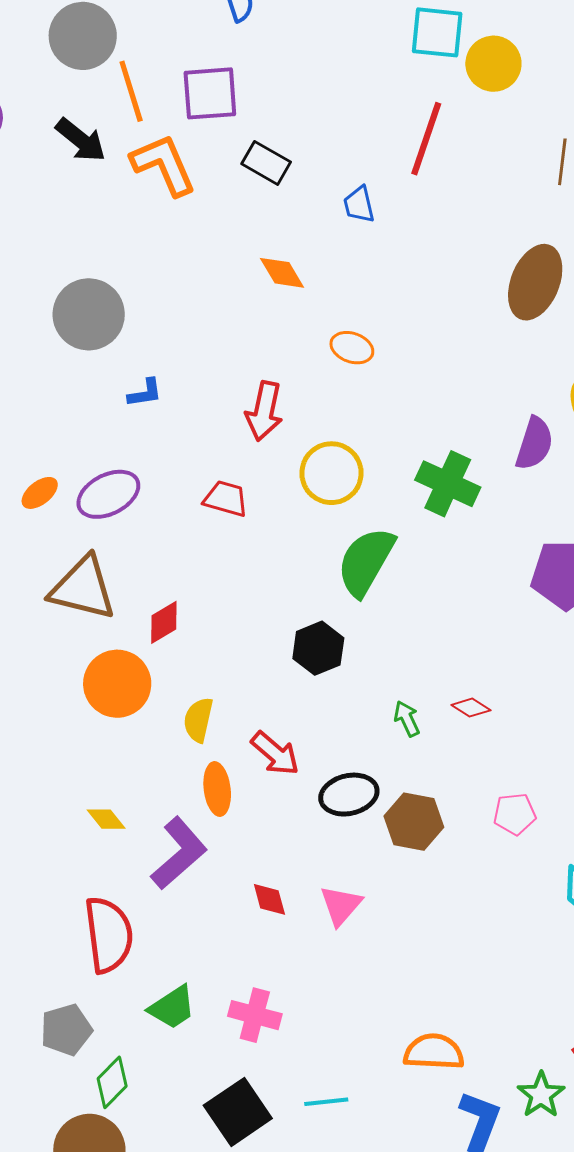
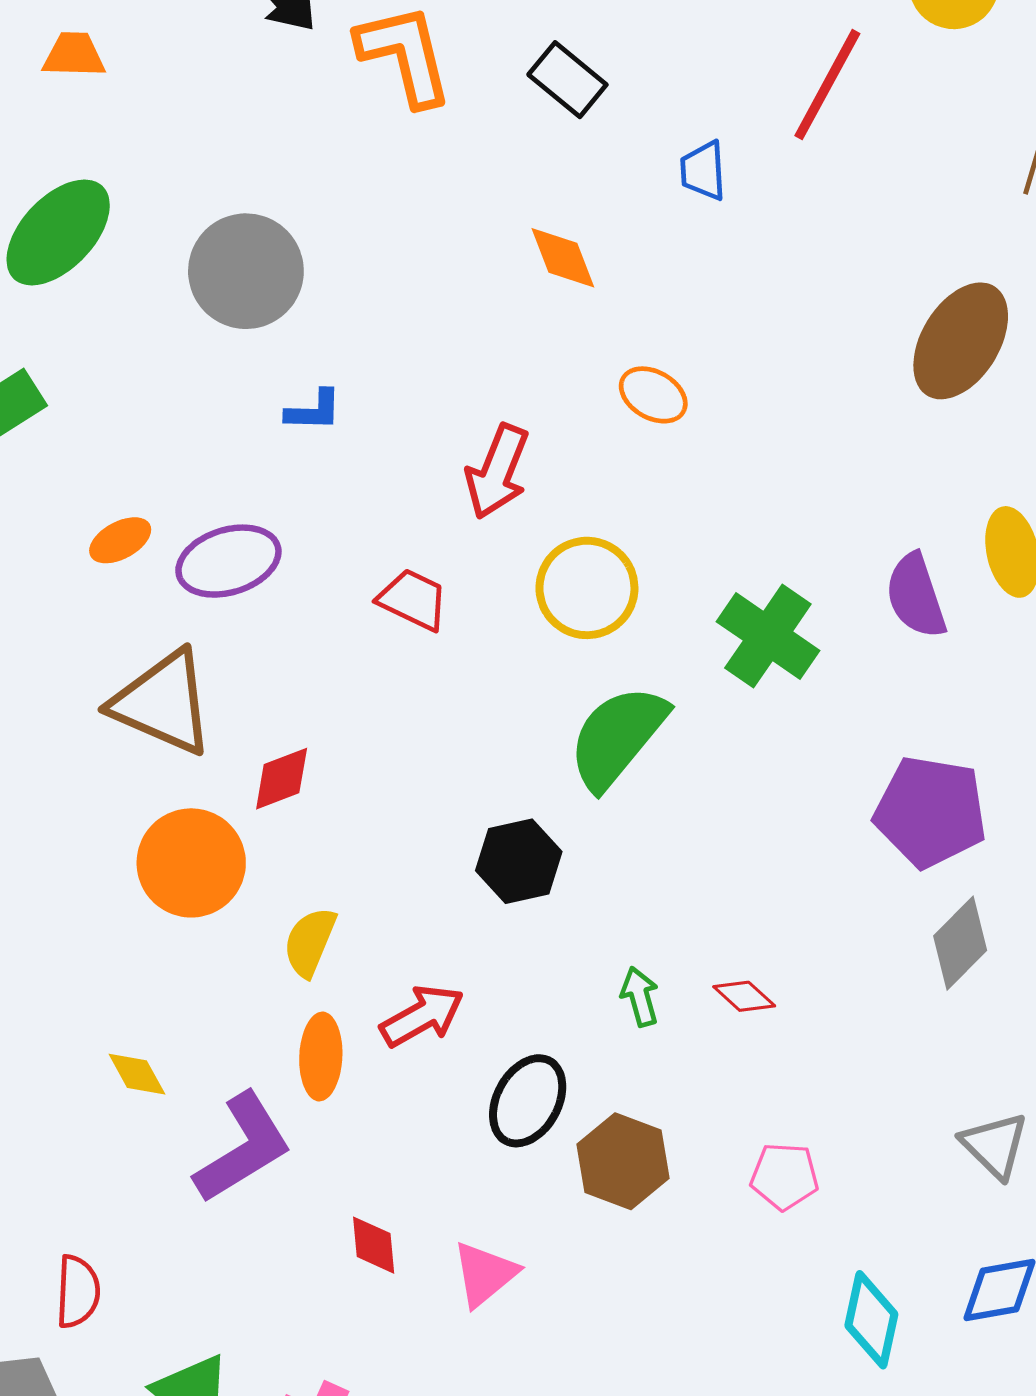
purple semicircle: (534, 444) -> (916, 596), turned 134
red arrow: (275, 753) -> (422, 1016), turned -80
black ellipse: (349, 795) -> (528, 1101), turned -58
red semicircle: (109, 935) -> (78, 1292), moved, size x0.6

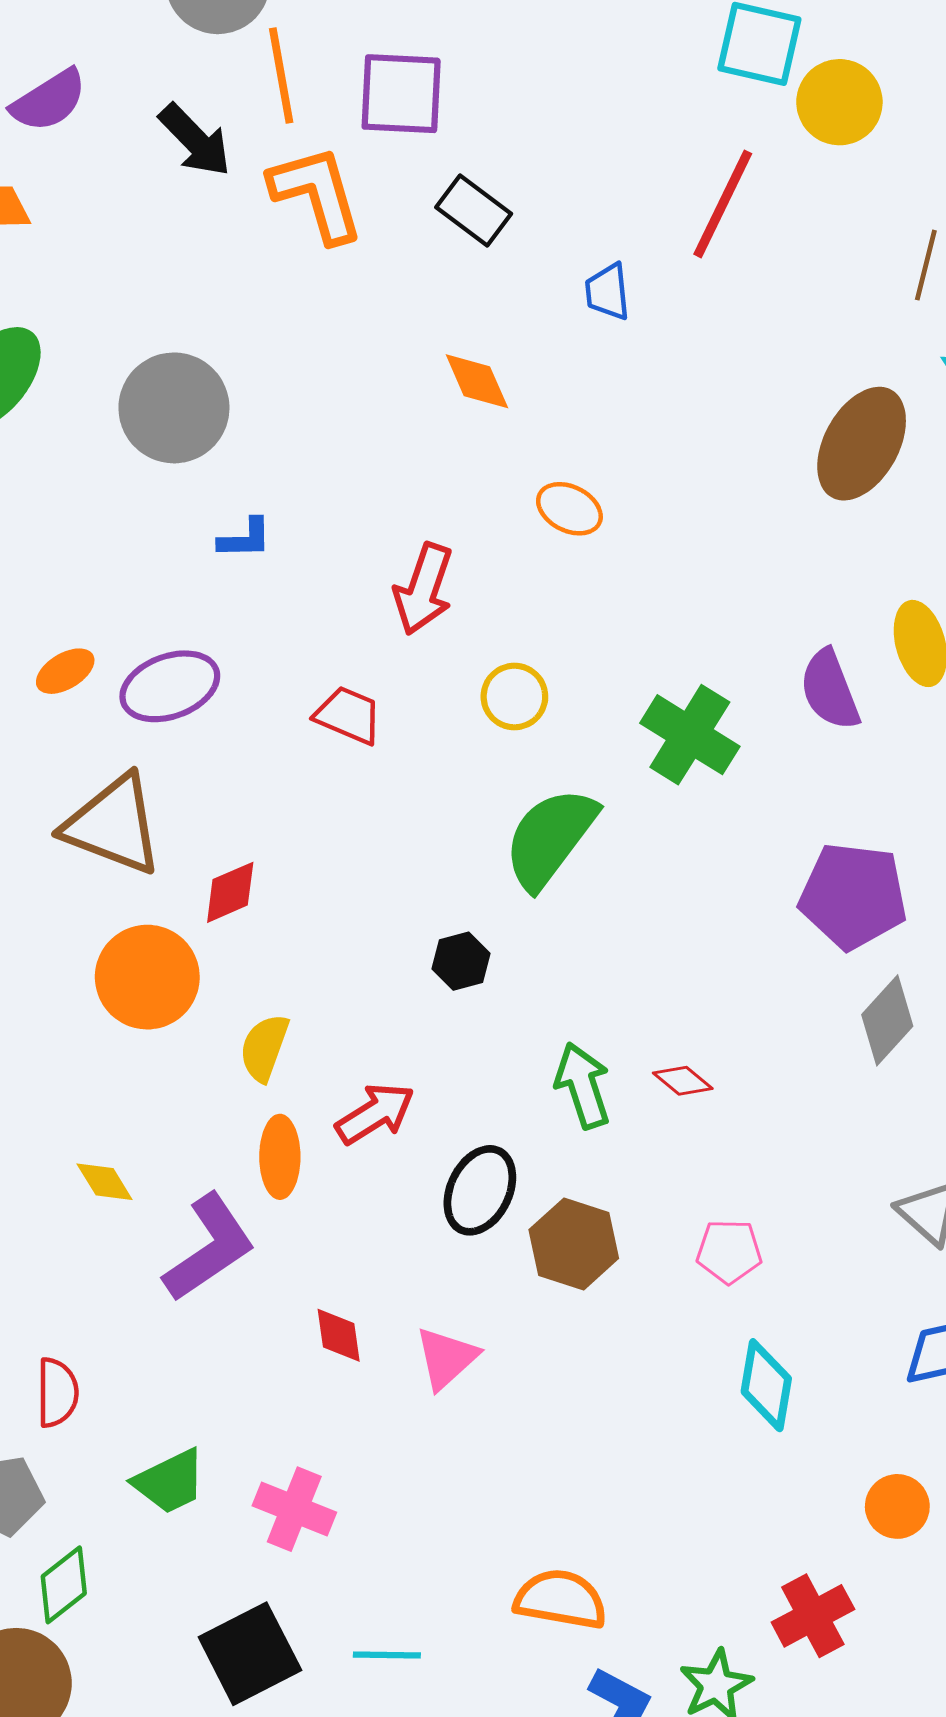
yellow circle: (587, 588) -> (514, 697), size x0.7
black hexagon: (519, 861) -> (461, 961), size x0.7
green arrow: (640, 997) -> (583, 1086), size x1.5
cyan diamond: (871, 1320) -> (766, 1385), moved

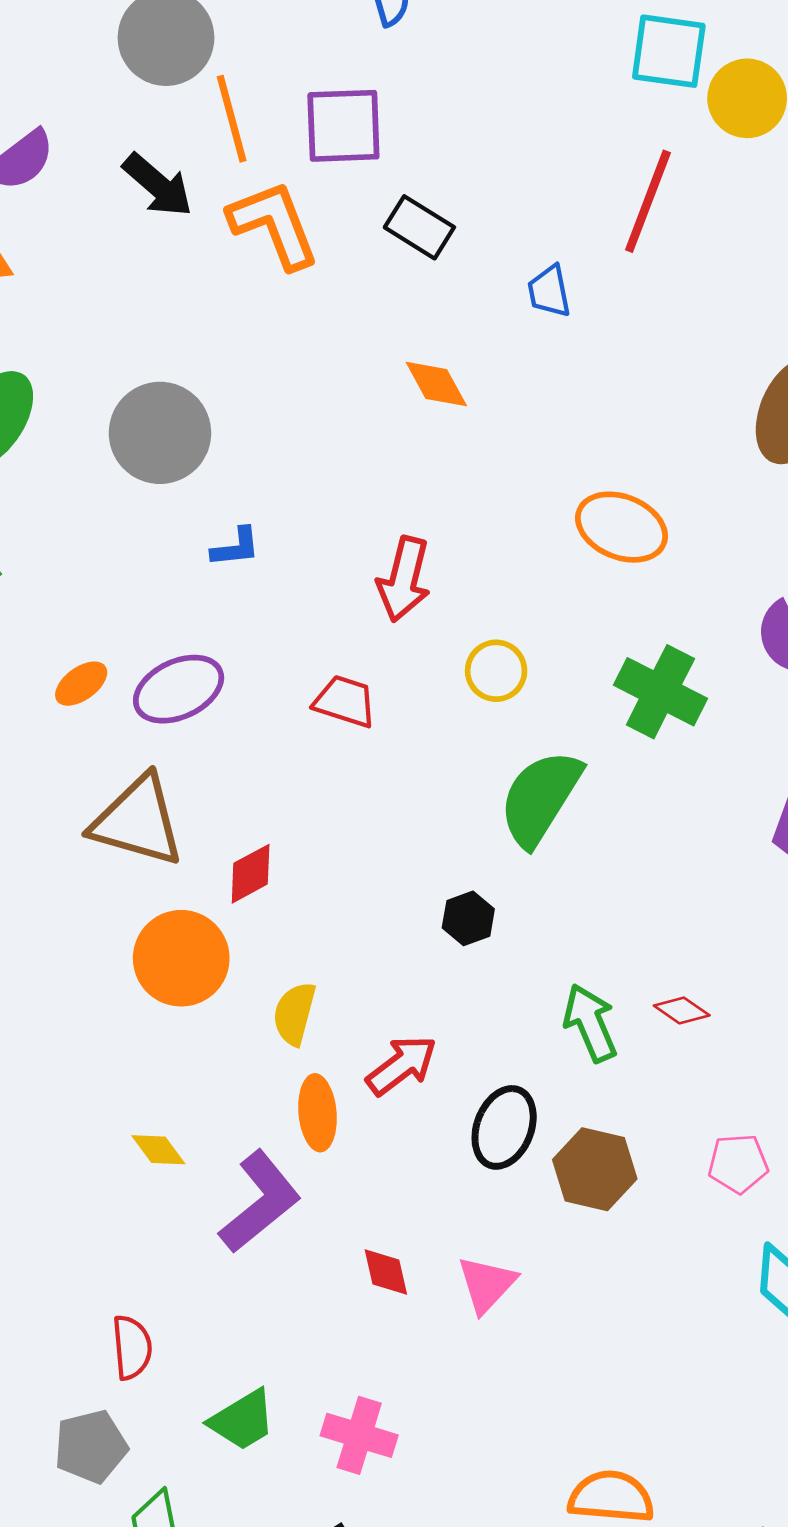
orange ellipse: (569, 509) -> (621, 527), moved, size x1.5

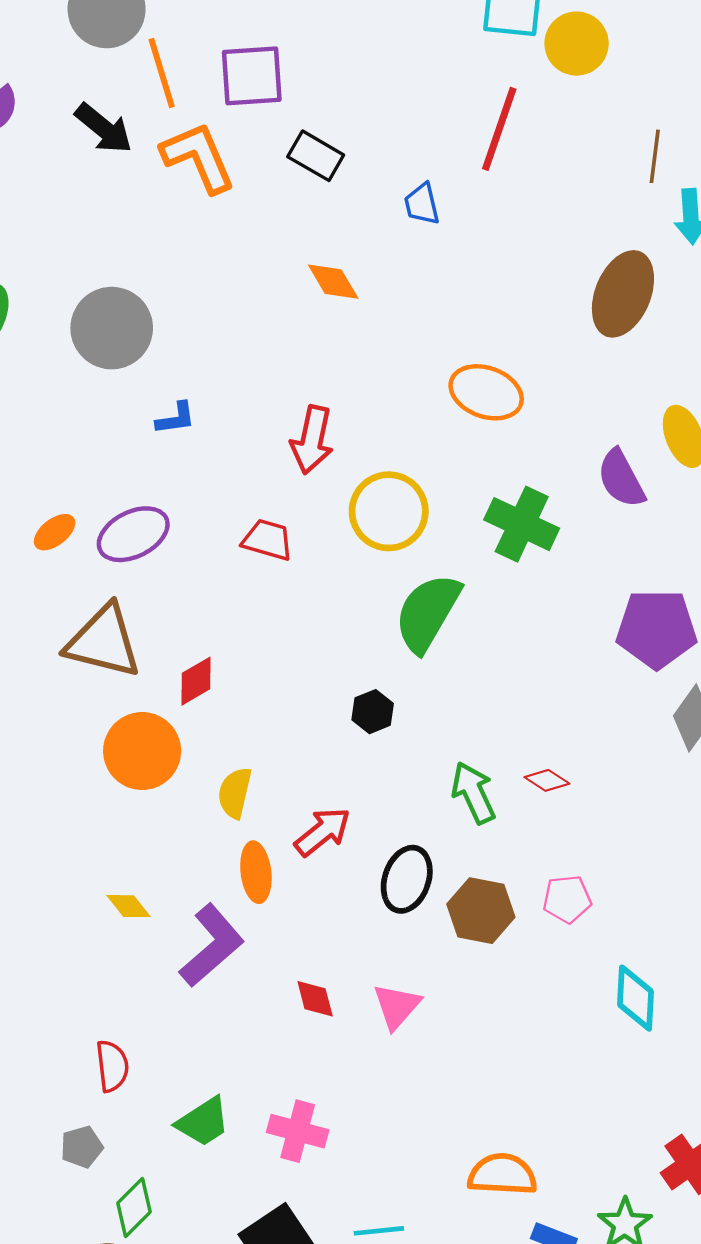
yellow circle: (496, 671) -> (389, 511), size x1.6
pink pentagon: (738, 1164) -> (567, 899), moved
gray pentagon: (91, 1446) -> (82, 1147), size x0.7

